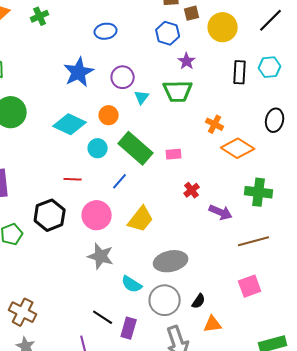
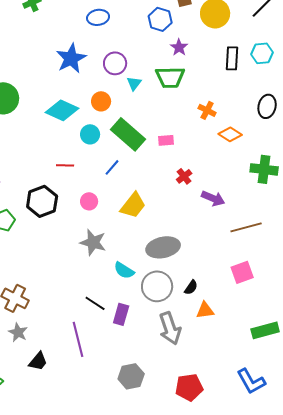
orange diamond: (238, 148) -> (230, 134), size x0.7
green cross: (259, 192) -> (264, 169), moved
pink circle: (97, 215) -> (89, 201), size x0.6

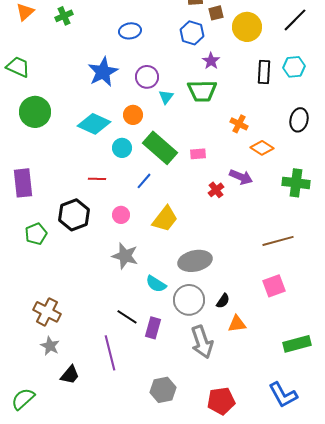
purple arrow: (213, 198) -> (241, 177), moved

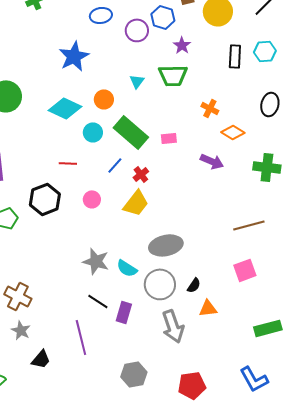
purple circle: (147, 77) -> (137, 30), moved
red cross: (216, 190) -> (141, 174), moved
gray star: (125, 256) -> (96, 261), moved

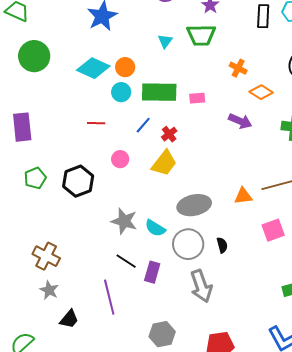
orange circle: (104, 99) -> (125, 67), moved
green rectangle: (131, 132) -> (159, 92), turned -40
black hexagon: (45, 199) -> (78, 181), moved
black semicircle: (194, 285) -> (222, 245), turned -49
orange triangle: (208, 308) -> (243, 196), moved

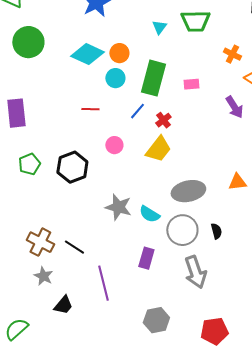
green rectangle: (159, 92) -> (153, 78), turned -76
purple arrow: (240, 121) -> (234, 107), turned 35
black line: (126, 261) -> (74, 247), moved

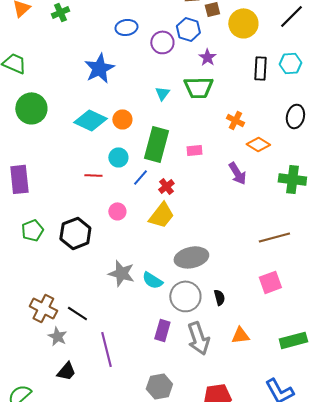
cyan circle: (115, 78) -> (118, 157), moved
orange triangle: (237, 182) -> (240, 335), moved
purple rectangle: (146, 258) -> (162, 330), moved
gray star: (43, 276) -> (57, 336), moved

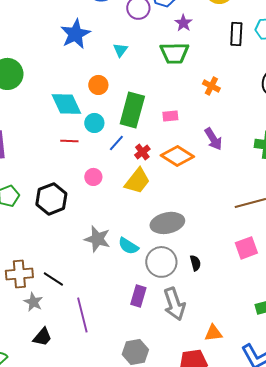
cyan triangle: (162, 93) -> (120, 50), moved
cyan diamond: (90, 120) -> (66, 104), moved, turned 40
orange diamond: (258, 144) -> (177, 156), moved, size x1.4
brown cross: (43, 308) -> (19, 274), turned -32
orange triangle: (240, 335) -> (213, 333), moved

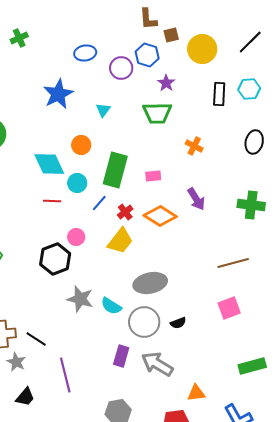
black hexagon: (51, 199) -> (55, 259), moved
black semicircle: (195, 263) -> (178, 323), turned 84
gray arrow: (174, 304) -> (157, 364), turned 140

